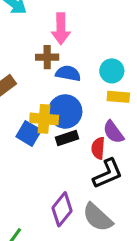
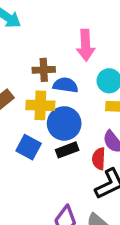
pink arrow: (61, 29) -> (86, 45), moved
yellow cross: (44, 119) -> (40, 105), moved

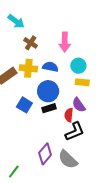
brown cross: (44, 70) -> (31, 43), moved, turned 32
yellow cross: (40, 105) -> (28, 68), moved

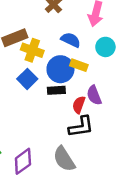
yellow cross: (28, 68) -> (32, 50), moved
yellow rectangle: (82, 82) -> (79, 65), moved
purple diamond: (45, 154) -> (23, 161), moved

